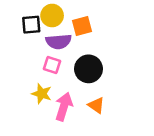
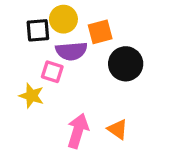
pink square: (52, 65) -> (52, 72), moved
black circle: (89, 69) -> (126, 64), moved
yellow star: (42, 94) -> (32, 96), moved

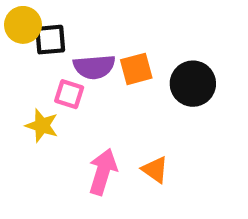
yellow circle: (63, 19) -> (23, 25), moved
orange square: (100, 32) -> (136, 69), moved
black circle: (126, 64) -> (193, 84), moved

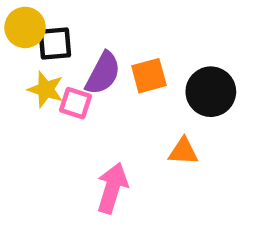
purple semicircle: (94, 67) -> (103, 73), turned -57
yellow star: (42, 126) -> (46, 89), moved
orange triangle: (155, 170) -> (183, 151), moved, turned -32

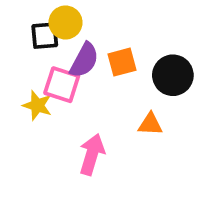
yellow circle: (25, 27) -> (65, 22), moved
yellow star: (46, 89) -> (37, 105), moved
pink square: (75, 103) -> (62, 85), size x1.4

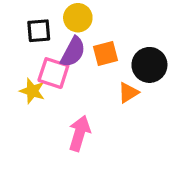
yellow circle: (65, 22) -> (78, 18), moved
orange triangle: (150, 124) -> (128, 93), moved, turned -35

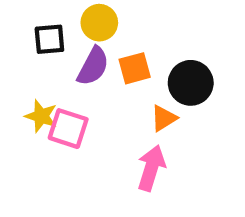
pink square: (53, 73) -> (68, 129), moved
pink arrow: (79, 133) -> (151, 168), moved

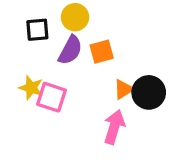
black circle: (191, 83) -> (149, 92), moved

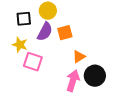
yellow star: (31, 88) -> (20, 45), moved
black circle: (149, 92) -> (95, 76), moved

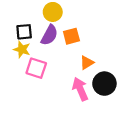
black square: (24, 19) -> (24, 32), moved
pink arrow: (73, 81) -> (80, 89), turned -40

